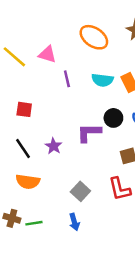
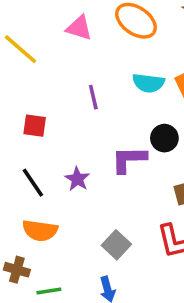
pink triangle: (47, 54) -> (79, 28), moved
purple line: (67, 79) -> (93, 97), moved
brown cross: (12, 218) -> (17, 270), moved

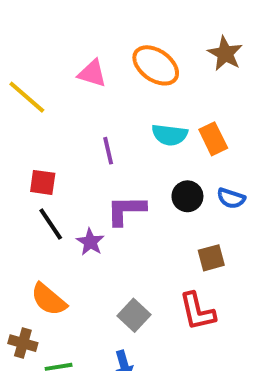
purple L-shape: (129, 159) -> (126, 210), moved
black line: (33, 183) -> (51, 224), moved
orange semicircle: (40, 231) -> (49, 299), turned 32

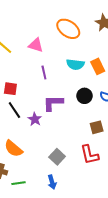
pink triangle: (92, 73) -> (36, 45), moved

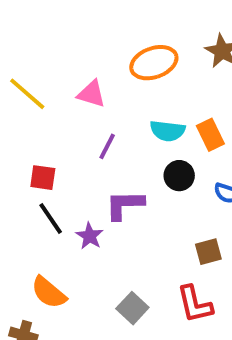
orange ellipse: (68, 29) -> (154, 63), turned -55
purple line: (44, 72) -> (107, 146), turned 40
black circle: (84, 96) -> (179, 176), moved

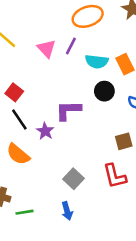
pink triangle: (92, 94) -> (46, 49), moved, turned 30
purple line: (107, 146) -> (71, 46), moved
red square: (43, 178) -> (14, 92), turned 30
orange semicircle: (49, 292) -> (18, 154), moved

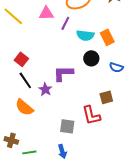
pink triangle: (46, 49) -> (46, 13), moved, turned -49
red L-shape: (115, 176) -> (91, 115), moved
gray square: (73, 179) -> (67, 126), turned -35

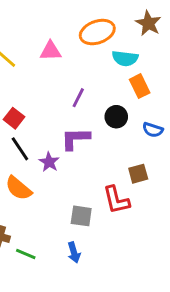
purple line: (65, 23) -> (78, 98), moved
cyan semicircle: (85, 35) -> (125, 58), moved
green line: (29, 152) -> (26, 254), turned 32

